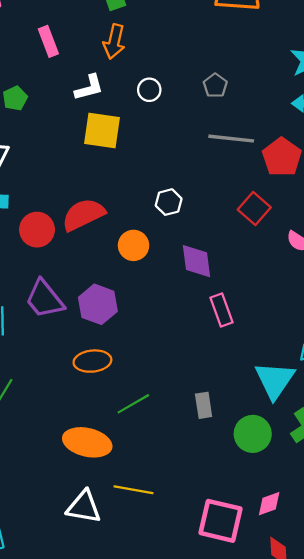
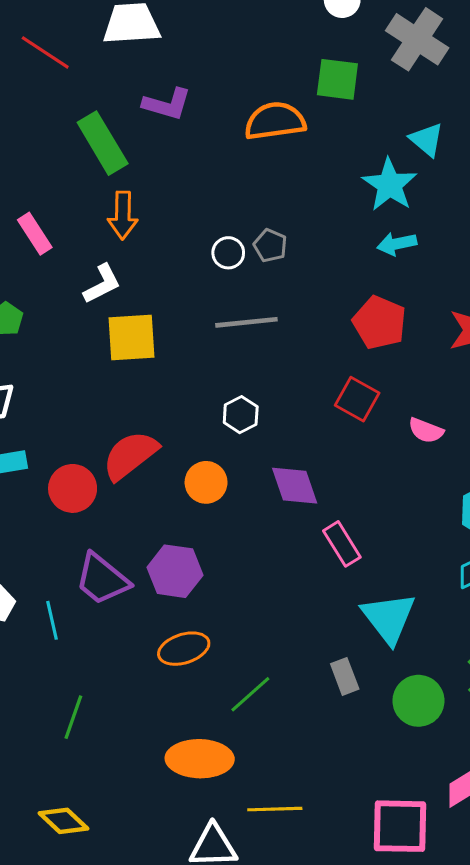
white circle: (149, 90) -> (228, 253), moved
gray line: (231, 139) -> (246, 322), moved
cyan triangle: (275, 380) -> (389, 618), moved

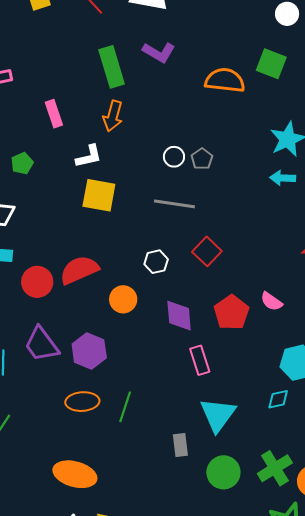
red pentagon: (379, 323) -> (231, 312), moved
red square: (357, 399) -> (207, 251), moved
green line: (250, 694) -> (125, 407), moved, turned -44

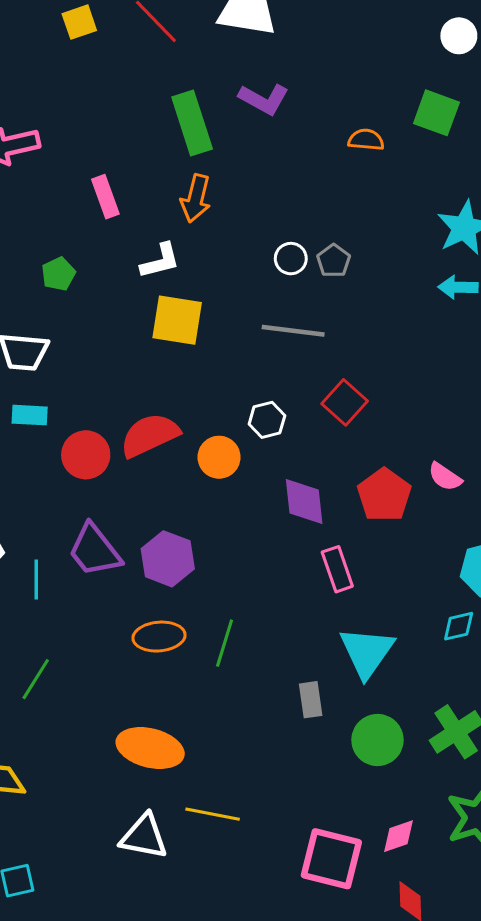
orange semicircle: (225, 80) -> (366, 140), size x0.6
orange circle: (123, 299) -> (219, 457), moved

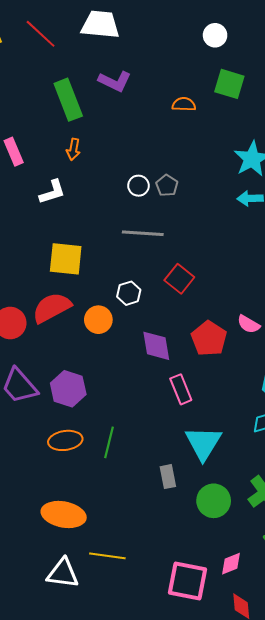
white circle: (459, 36) -> (215, 35), moved
orange arrow: (196, 198) -> (73, 149), size x0.7
yellow square: (177, 320) -> (66, 259), moved

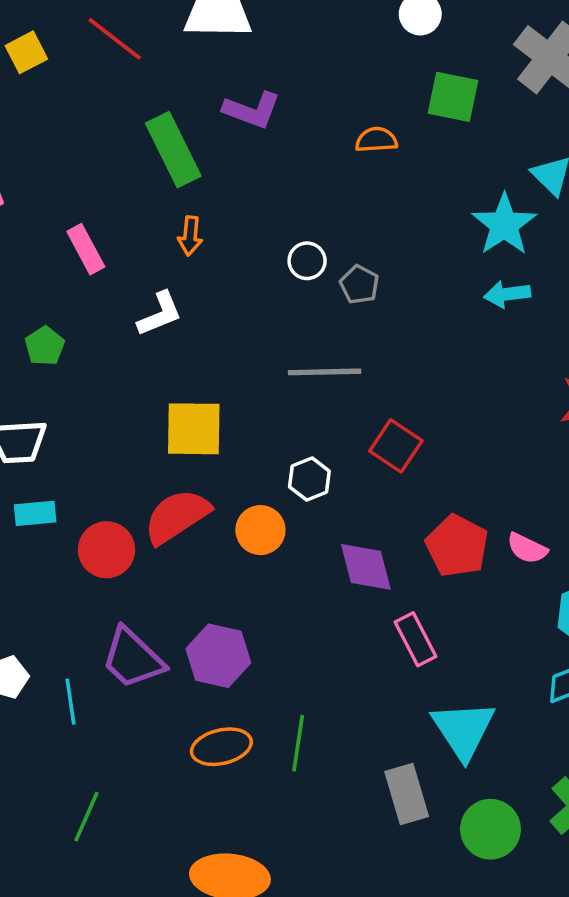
white circle: (138, 186) -> (307, 261), moved
pink semicircle: (248, 324) -> (527, 548), moved
gray rectangle: (168, 477) -> (407, 794), size x1.4

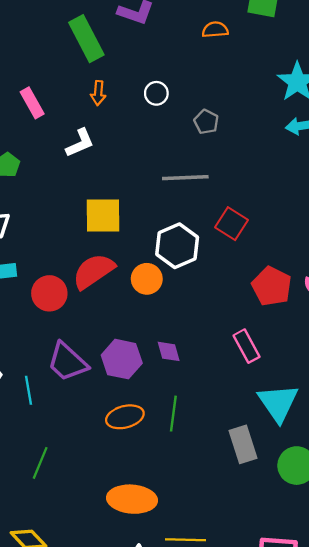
white circle: (307, 261) -> (156, 93), moved
white hexagon: (309, 479) -> (177, 246), size x1.6
purple diamond: (366, 567) -> (169, 351), moved, size x0.7

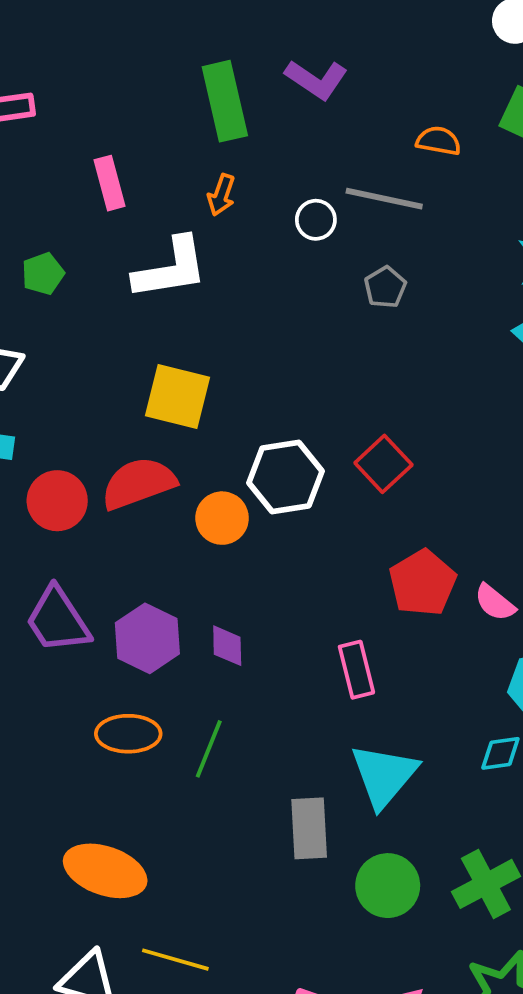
white L-shape: (80, 143) -> (171, 269), size x1.5
gray line: (185, 178) -> (384, 199), moved

